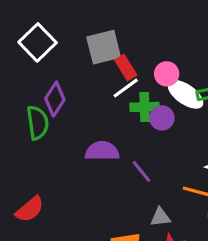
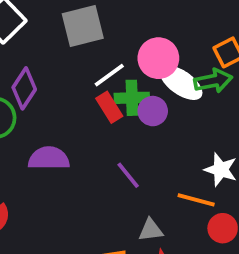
red rectangle: (126, 68) -> (109, 107), moved
pink circle: (167, 74) -> (158, 58), size x1.4
purple semicircle: (102, 151) -> (49, 158), moved

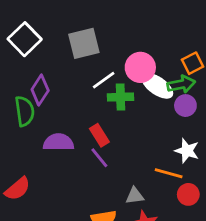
red rectangle: (109, 107) -> (99, 135), moved
purple circle: (153, 111) -> (185, 106), moved
purple line: (128, 175) -> (99, 158), moved

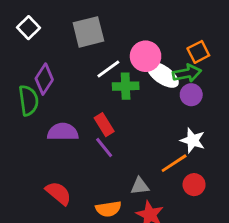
white square: (25, 39) -> (29, 28), size x0.7
orange line: (169, 173) -> (174, 163), turned -48
red semicircle: (18, 189) -> (58, 193), moved, turned -100

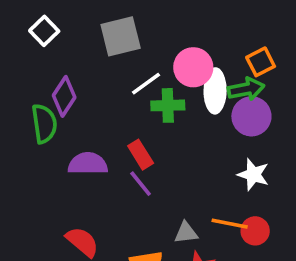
white ellipse: (163, 75) -> (215, 91), turned 56
purple circle: (191, 95) -> (251, 116), size x1.4
orange line: (174, 163) -> (230, 224), moved, turned 44

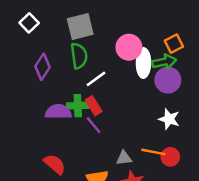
white line: (146, 84) -> (96, 79), moved
green cross: (168, 105) -> (78, 106), moved
green semicircle: (44, 124) -> (79, 56), moved

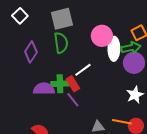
white line: (96, 79) -> (83, 70), moved
white star: (169, 119) -> (135, 95), turned 30

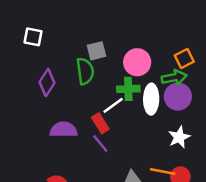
white square: (20, 16) -> (33, 37), turned -35
gray square: (62, 19) -> (97, 51), moved, size x0.7
white ellipse: (114, 49) -> (151, 99), moved
green cross: (60, 84) -> (128, 89), moved

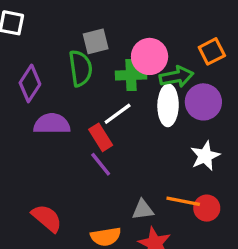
green arrow: (174, 77) -> (176, 77), moved
green cross: (128, 89) -> (131, 75), moved
purple semicircle: (64, 130) -> (52, 124), moved

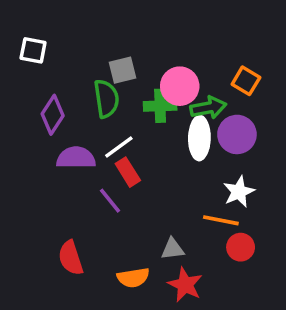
orange square: (212, 51) -> (246, 81), turned -32
white line: (118, 114) -> (119, 147), moved
purple line: (101, 164) -> (110, 201), moved
orange line: (183, 201) -> (221, 220), moved
red semicircle: (47, 218) -> (71, 258), turned -148

